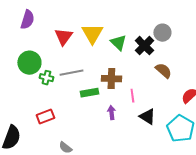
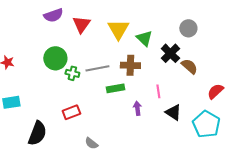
purple semicircle: (27, 20) -> (53, 15), turned 54
red triangle: (63, 37) -> (81, 24), moved
black cross: (144, 46) -> (170, 53), moved
brown cross: (111, 79) -> (130, 65), moved

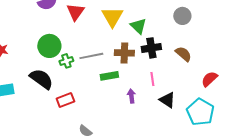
black cross: (170, 53) -> (151, 48), moved, turned 36
green cross: (72, 73) -> (66, 61), turned -32
black semicircle: (37, 133) -> (41, 79), moved, turned -75

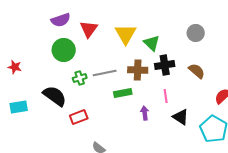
green circle: (49, 46) -> (64, 50), moved

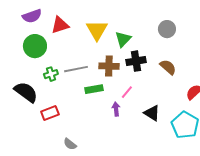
red triangle: (89, 29) -> (60, 25), turned 36
green triangle: (152, 43) -> (123, 39), turned 30
pink line: (166, 96) -> (127, 92), moved, turned 48

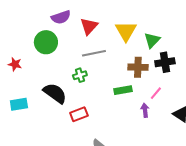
red triangle: (60, 25) -> (89, 26), turned -30
green circle: (35, 46) -> (46, 42), moved
gray line: (76, 69) -> (94, 53), moved

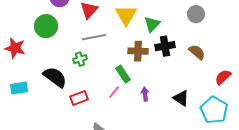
red star: (15, 64) -> (15, 48), size x1.5
green rectangle: (123, 90) -> (123, 74), turned 66
pink line: (156, 93) -> (114, 92), moved

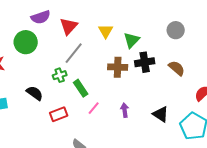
yellow triangle: (126, 15) -> (106, 31), size x0.7
gray line: (94, 37) -> (74, 53), turned -40
green rectangle: (123, 74) -> (81, 88), moved
black semicircle: (55, 77) -> (35, 93), size x0.7

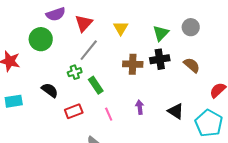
green triangle: (132, 40) -> (161, 33), moved
pink line: (94, 108) -> (109, 114), moved, turned -64

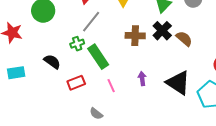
black cross: (160, 59) -> (162, 31), turned -36
brown semicircle: (192, 65) -> (184, 39), moved
green rectangle: (96, 85) -> (98, 57), size x1.4
black triangle: (176, 111) -> (178, 83), size x1.5

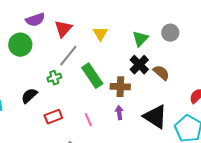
brown cross: (135, 36) -> (120, 87), moved
green rectangle: (98, 57) -> (92, 76), moved
black semicircle: (52, 62) -> (29, 96), turned -78

